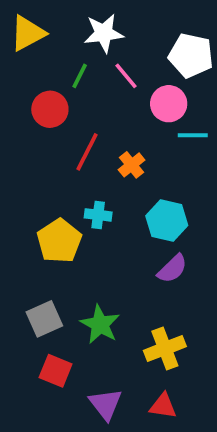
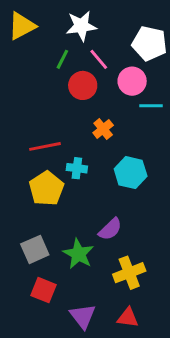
red circle: (50, 109) -> (83, 85), moved
red line: (87, 152) -> (45, 146), moved, turned 52
purple semicircle: (172, 269) -> (110, 229), moved

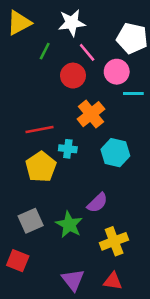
green line: (62, 59) -> (45, 51), moved
orange cross: (103, 129) -> (91, 114), size x1.5
red square: (44, 290) -> (18, 261), moved

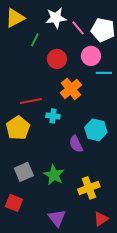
pink line: (87, 52) -> (78, 28), moved
cyan hexagon: (115, 153) -> (96, 130), moved
yellow pentagon: (41, 167) -> (18, 128), moved
purple semicircle: (97, 203) -> (76, 144), moved, turned 108
red triangle: (113, 281) -> (101, 219), moved, turned -42

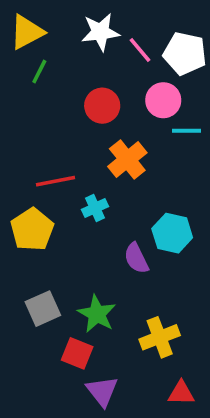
green line: (35, 40) -> (39, 72), moved
cyan cross: (53, 116) -> (95, 208), turned -32
red square: (14, 203) -> (77, 353), moved
red triangle: (101, 219) -> (181, 393), turned 35

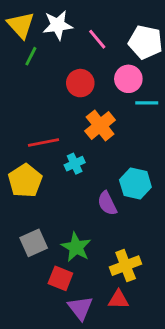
yellow triangle: (27, 32) -> (21, 25), turned -44
white star: (100, 32) -> (58, 25), moved
pink line: (140, 50) -> (97, 39), moved
red triangle: (181, 393) -> (118, 299), moved

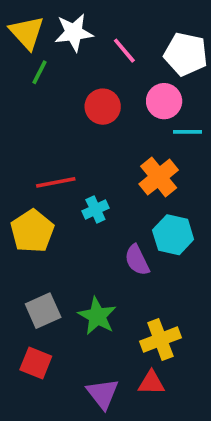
orange cross: (100, 126) -> (159, 177), moved
red square: (60, 278) -> (36, 363), moved

